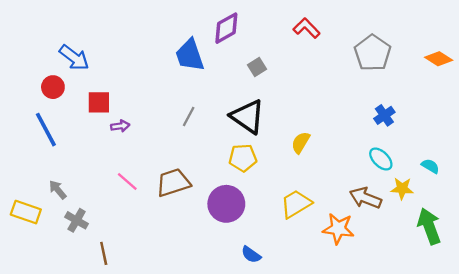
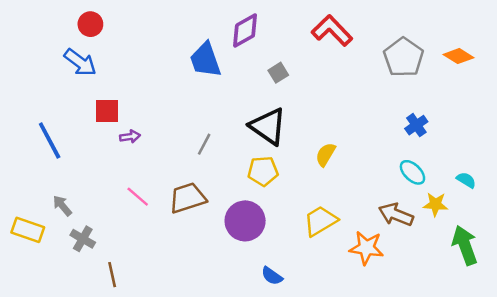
red L-shape: (307, 28) -> (332, 31), size x1.4
orange diamond: (439, 59) -> (458, 56), moved
red circle: (53, 87) -> (90, 24), moved
gray line: (189, 117) -> (204, 144), moved

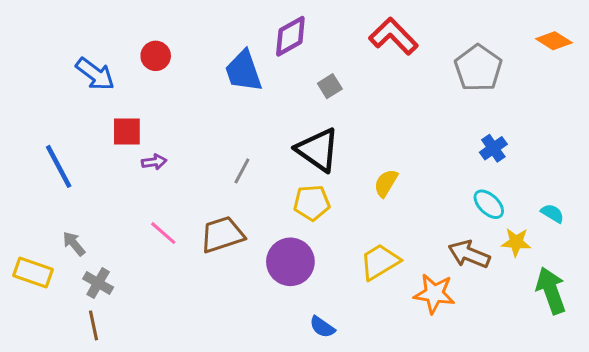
red circle: (90, 24) -> (156, 56), moved
orange diamond: (458, 56) -> (554, 41), moved
brown line: (112, 275) -> (94, 325), moved

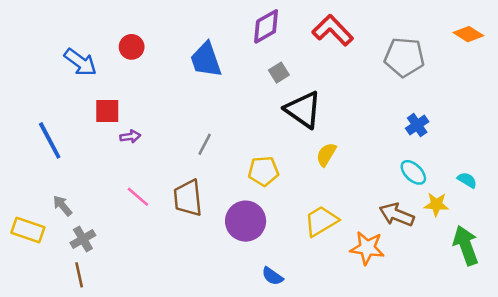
purple diamond: (290, 36) -> (266, 26), moved
gray pentagon: (478, 68) -> (404, 57), turned -30
black triangle: (318, 150) -> (303, 110), moved
brown trapezoid: (222, 235) -> (188, 198), turned -78
gray cross: (98, 283) -> (83, 239), turned 30

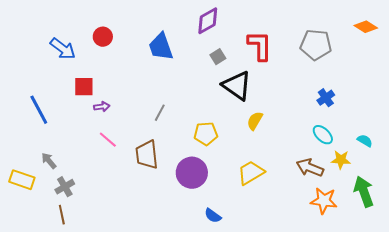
red L-shape: (333, 30) -> (260, 46), moved, turned 44
pink line: (138, 197) -> (108, 140), moved
orange star: (367, 248) -> (324, 201), moved

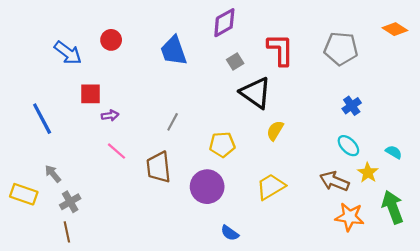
yellow star: (341, 160) -> (368, 173), turned 30

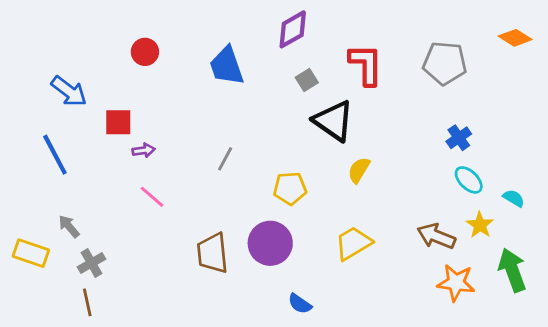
blue arrow: (68, 53) -> (69, 91), moved
cyan ellipse: (348, 146) -> (469, 180), moved
brown trapezoid: (159, 167) -> (213, 253), moved

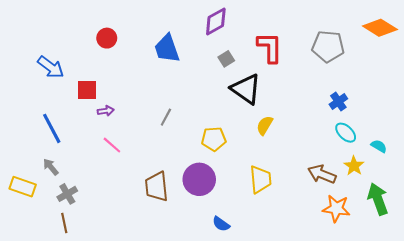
orange diamond: (515, 38) -> (380, 28), size x1.4
blue line: (55, 155) -> (52, 128), moved
yellow trapezoid: (353, 243) -> (260, 179), turned 116

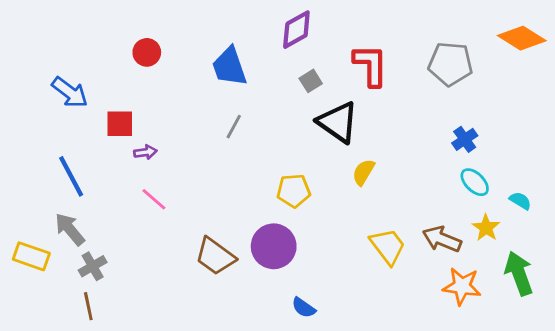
gray line: (166, 117) -> (234, 127), moved
gray arrow: (51, 167) -> (70, 229), size x1.4
yellow trapezoid: (260, 179) -> (388, 246), moved, turned -32
brown trapezoid: (157, 187) -> (215, 256), turned -48

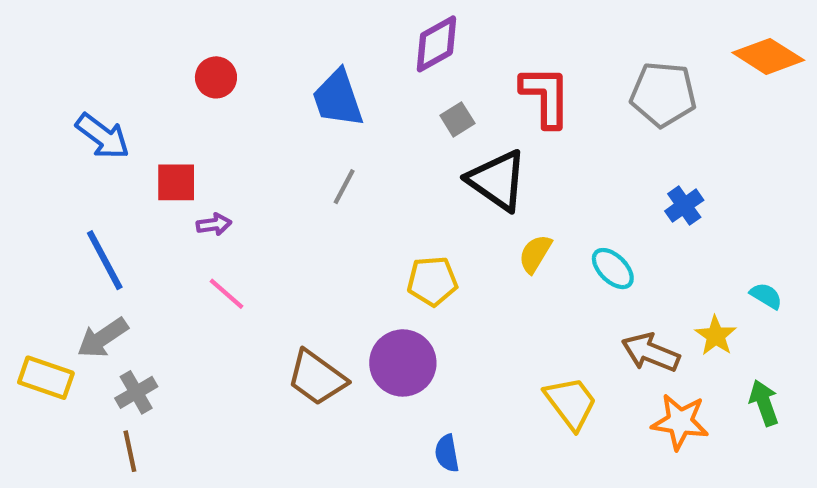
cyan ellipse: (475, 182) -> (613, 269), moved
gray arrow: (70, 229) -> (103, 338), turned -84
yellow trapezoid: (388, 246) -> (571, 403), moved
green arrow: (519, 273) -> (764, 403), size x0.7
blue semicircle: (304, 308) -> (447, 453), turned 45

